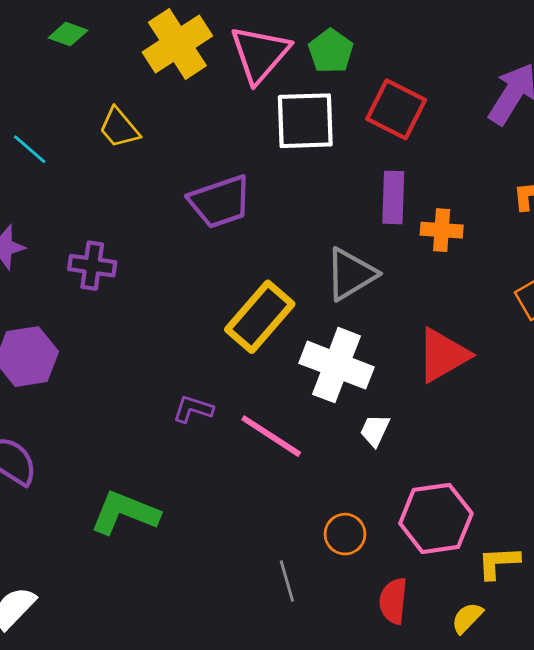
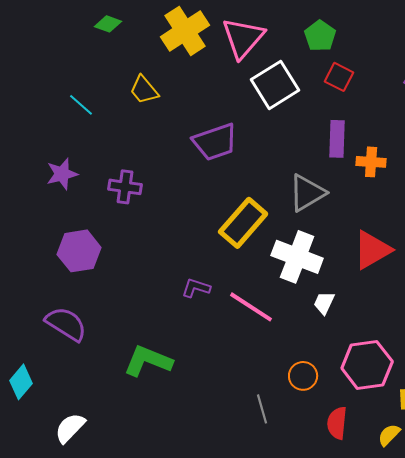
green pentagon: (331, 51) -> (320, 36), moved
red square: (396, 109) -> (339, 77), size x0.7
white square: (305, 121) -> (275, 85), turned -30

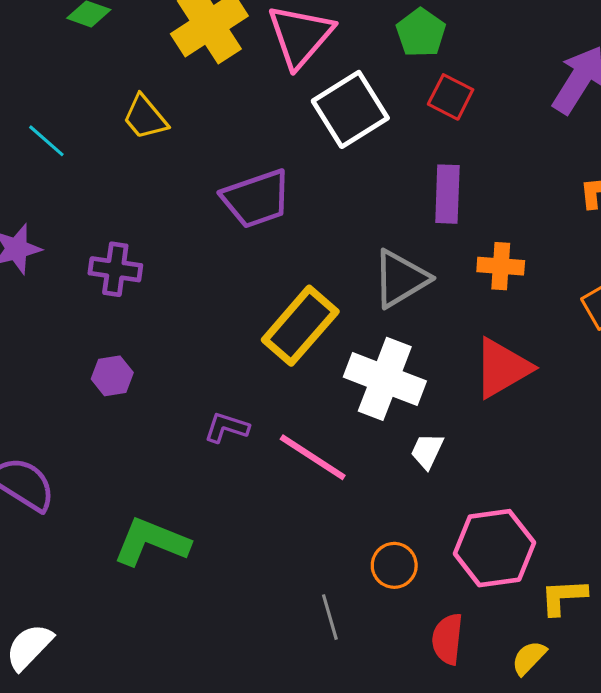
orange cross: (371, 162) -> (501, 266), moved
purple hexagon: (79, 251) -> (112, 376), moved, size x0.6

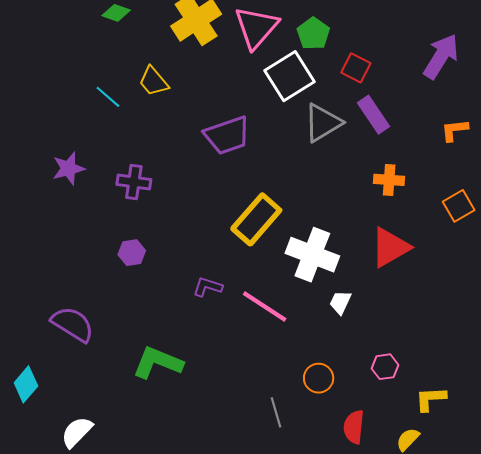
green pentagon: (421, 33) -> (313, 34), moved
cyan line: (46, 141) -> (108, 97), moved
purple rectangle: (447, 194) -> (374, 115), moved, turned -36
gray triangle: (400, 279) -> (323, 123), moved
pink hexagon: (494, 548) -> (385, 367), size x0.5

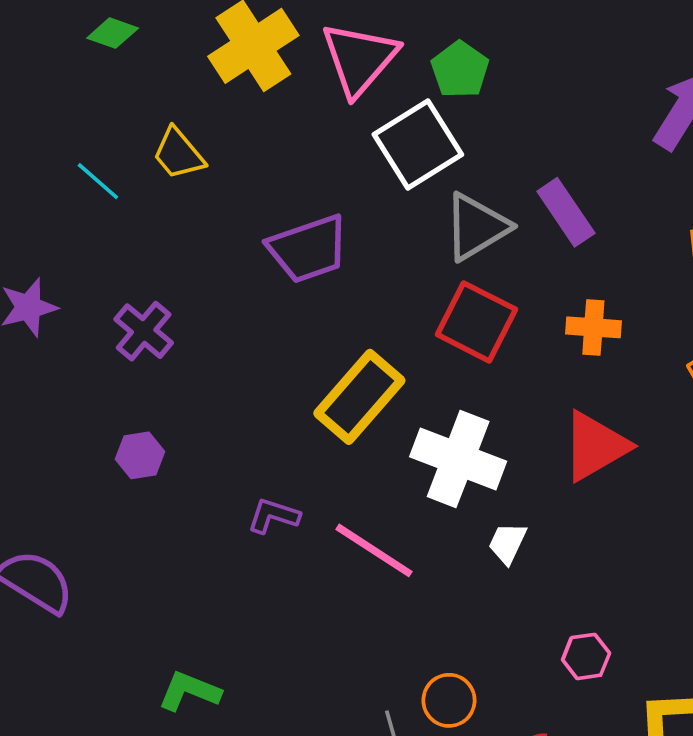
red square: (356, 68) -> (476, 322), moved, size x1.5
purple cross: (134, 182) -> (144, 331), turned 32
green L-shape: (158, 363) -> (189, 691), moved, size x0.7
orange circle: (319, 378) -> (449, 700), moved

